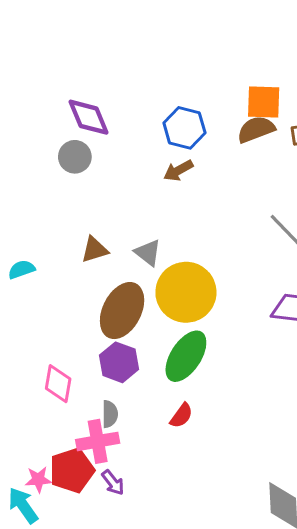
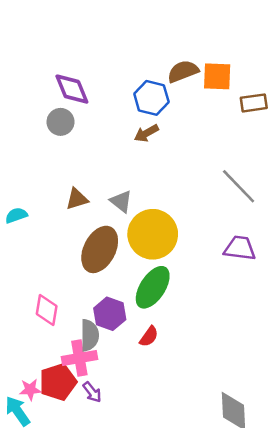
brown semicircle: (256, 129) -> (183, 71), moved
purple hexagon: (119, 362) -> (110, 314), moved
gray semicircle: (110, 414) -> (90, 335), size x1.4

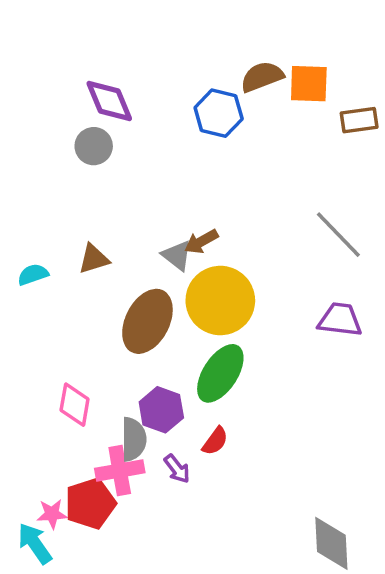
brown arrow: (146, 133) -> (201, 242), moved
brown triangle: (77, 199) -> (94, 259), moved
purple arrow: (92, 392) -> (177, 469), moved

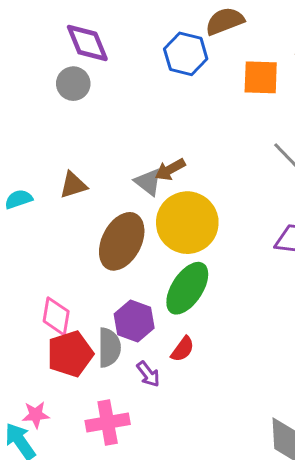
orange square: (309, 84) -> (261, 77), moved
pink cross: (120, 471) -> (108, 423), moved
red pentagon: (90, 503) -> (70, 354), moved

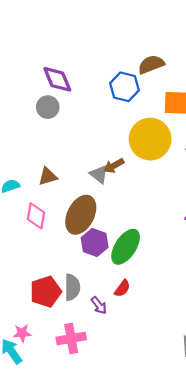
yellow circle: (187, 223) -> (150, 139), moved
pink diamond: (56, 316) -> (36, 216), moved
purple hexagon: (134, 321) -> (95, 242), moved

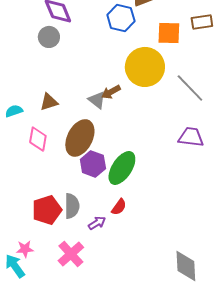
purple arrow: (99, 305) -> (97, 223), turned -84
pink cross: (71, 338) -> (71, 254), turned -32

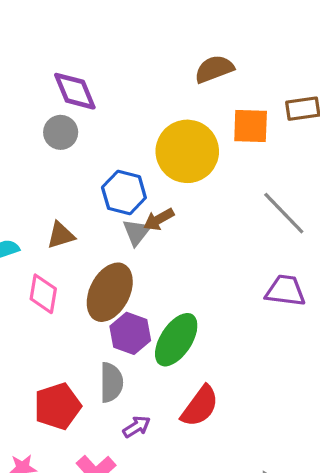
blue hexagon: (121, 18) -> (124, 193), moved
yellow circle: (145, 67) -> (187, 151), moved
gray triangle: (97, 100) -> (137, 232), turned 30
gray semicircle: (72, 206) -> (111, 382), moved
red semicircle: (119, 207) -> (200, 406), moved, size x1.6

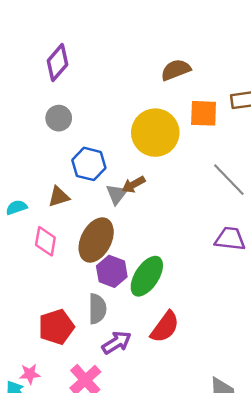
purple diamond: (75, 91) -> (58, 63), moved, turned 63
blue hexagon: (124, 193) -> (89, 164), moved
purple arrow: (137, 427) -> (117, 343), size x1.4

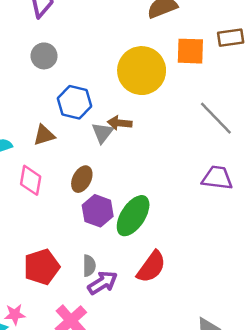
brown arrow: (134, 184) -> (120, 123), turned 35
brown ellipse: (96, 240) -> (82, 179), size x0.6
gray semicircle: (97, 309) -> (89, 266), moved, size x0.7

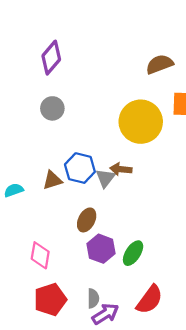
blue hexagon: (75, 102) -> (80, 168), moved
pink diamond: (31, 180) -> (40, 255), moved
green ellipse: (133, 216) -> (133, 253), size x0.7

